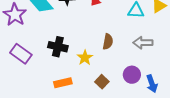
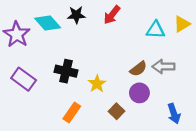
brown semicircle: (108, 42) -> (138, 69), moved, turned 42
purple circle: (132, 75) -> (139, 93), moved
orange rectangle: (63, 83) -> (72, 112), turned -42

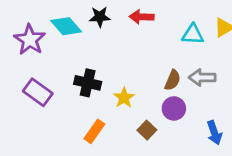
red arrow: (112, 15) -> (142, 17), turned 54
brown semicircle: (138, 69) -> (173, 80), turned -30

